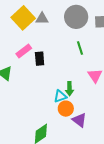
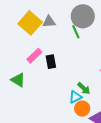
green line: (80, 48) -> (76, 32), moved
green arrow: (69, 89) -> (84, 88), turned -40

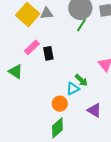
green line: (76, 32) -> (81, 25), moved, turned 56
orange circle: (82, 109) -> (60, 104), moved

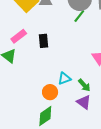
pink rectangle: (32, 47) -> (19, 36), moved
green arrow: (81, 80) -> (84, 85), moved

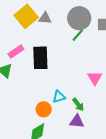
black rectangle: (44, 41) -> (40, 58), size x1.6
purple triangle: (84, 102) -> (77, 121), turned -35

